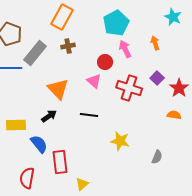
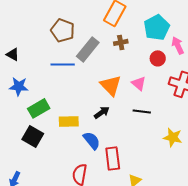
cyan pentagon: (116, 23) -> (157, 27), moved
pink triangle: (94, 81) -> (139, 83), moved

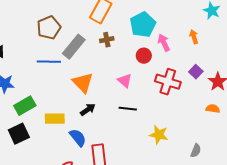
brown pentagon: (63, 30) -> (49, 28), turned 30
orange triangle: (111, 85) -> (83, 83), moved
black square: (33, 136) -> (19, 134), turned 35

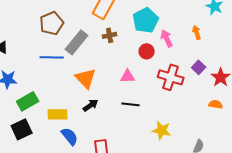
pink triangle: (125, 81) -> (128, 76), turned -42
blue semicircle: (78, 138) -> (70, 136), moved

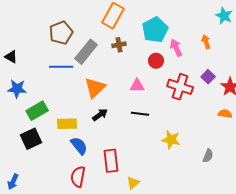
orange triangle: (86, 78) -> (95, 88), turned 30

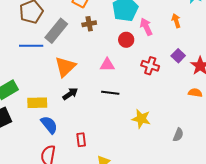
red cross: (180, 87) -> (150, 66), size x0.7
red rectangle: (111, 161) -> (81, 140), size x0.6

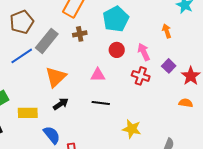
pink arrow: (146, 27) -> (144, 52), moved
blue line: (31, 46) -> (22, 56), turned -35
blue semicircle: (49, 125) -> (52, 135), moved

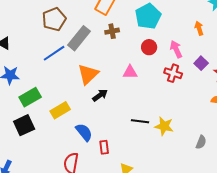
black line: (101, 103) -> (140, 121), moved
black arrow: (61, 104) -> (100, 95), moved
yellow rectangle: (28, 113) -> (60, 110), turned -30

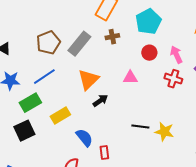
brown pentagon: (54, 19) -> (48, 43), moved
blue line: (54, 53) -> (44, 77), moved

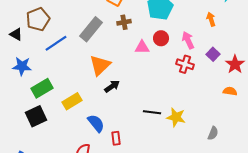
brown pentagon: (48, 43) -> (38, 19), moved
blue line: (44, 77) -> (56, 43), moved
pink triangle: (130, 78) -> (142, 47), moved

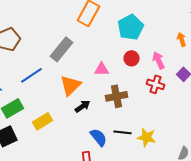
brown cross: (124, 22) -> (116, 96), moved, size x1.5
blue line: (56, 43) -> (32, 75), moved
pink triangle: (142, 47) -> (102, 69), moved
blue semicircle: (96, 123) -> (98, 137), moved

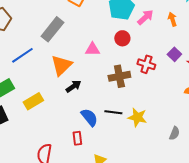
pink arrow: (158, 60) -> (145, 17), moved, turned 72
brown cross: (116, 96) -> (119, 76), moved

